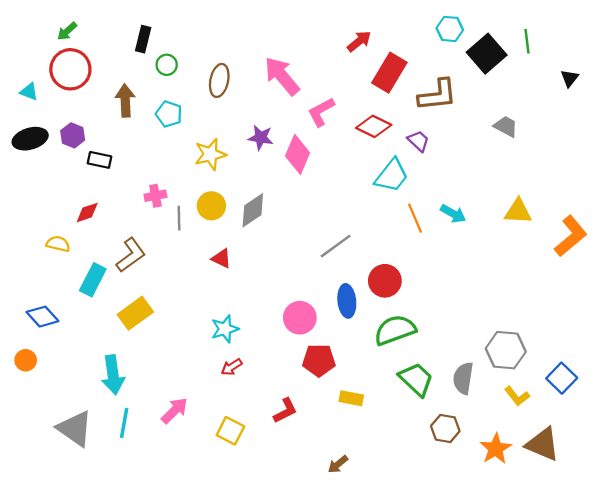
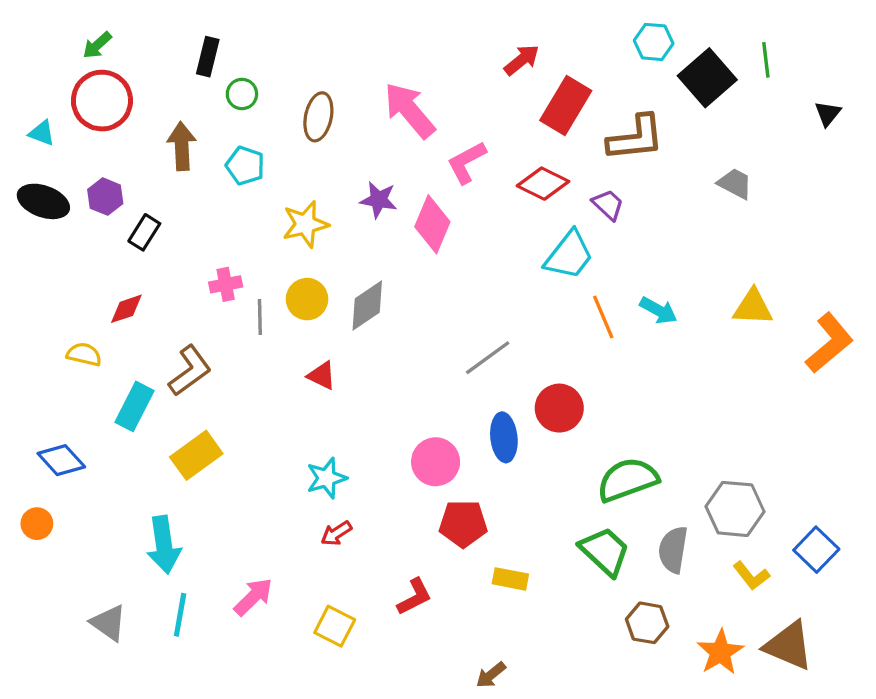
black ellipse: (30, 139) -> (43, 201), turned 36
black rectangle: (100, 160) -> (144, 232), turned -70
green semicircle: (395, 330) -> (628, 480), moved
gray triangle: (75, 429) -> (108, 623), size x0.7

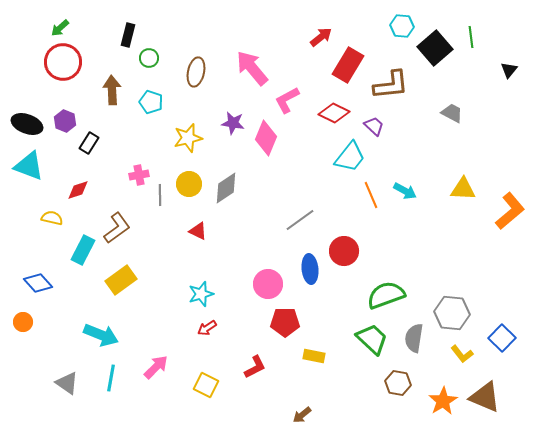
cyan triangle: (42, 133) -> (29, 166), moved, size x1.8
cyan arrow: (164, 545) -> (101, 335), turned -60

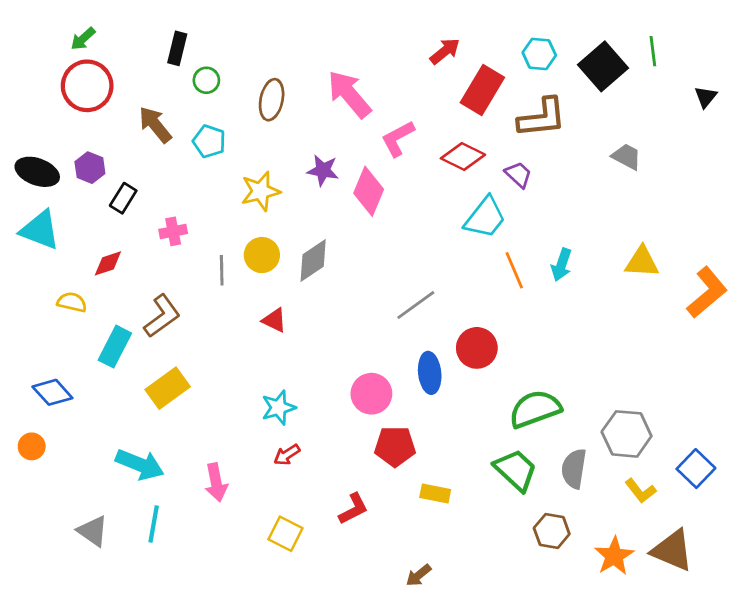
cyan hexagon: (402, 26) -> (539, 54), moved
brown arrow: (112, 90) -> (155, 125), turned -36
pink cross: (139, 175) -> (173, 231), moved
cyan arrow: (405, 191) -> (561, 265), turned 80
pink arrow: (156, 367) -> (216, 482), moved, turned 124

